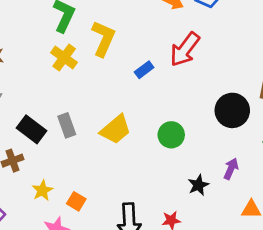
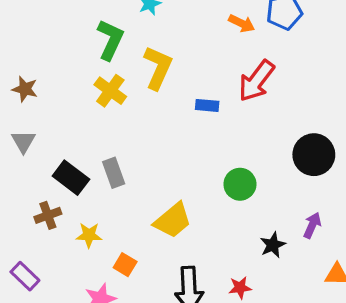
blue rectangle: (144, 70) -> (207, 105), turned 42
yellow trapezoid: (116, 129) -> (173, 220), moved
yellow star: (42, 190) -> (89, 235), moved, turned 30

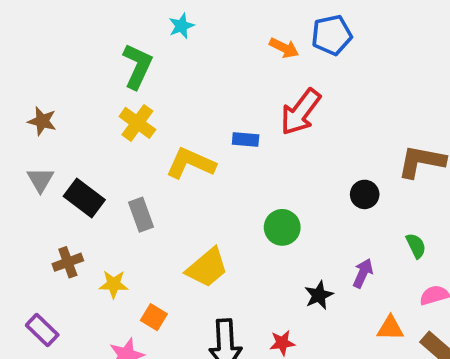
yellow L-shape: (158, 68) -> (191, 163), moved, turned -90
black circle: (314, 155) -> (365, 194), size x0.6
black rectangle: (71, 178) -> (84, 198), moved

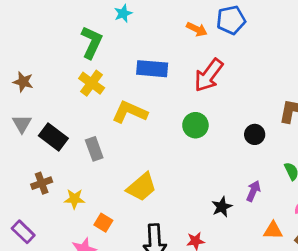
blue rectangle: (246, 139) -> (152, 69), moved, size x1.6
green circle: (282, 227) -> (195, 125), moved

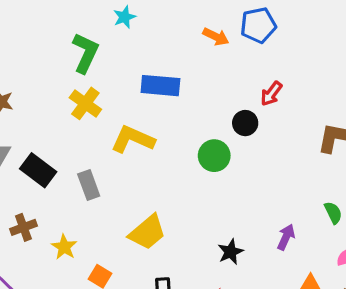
red arrow: (209, 75) -> (271, 94), moved, size x0.6
black circle: (255, 134) -> (245, 123), moved
yellow star: (74, 199) -> (64, 247), turned 30
black star: (222, 207) -> (231, 252), moved

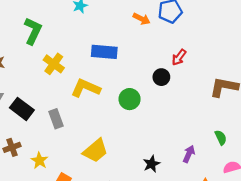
green L-shape: (85, 53) -> (33, 31), moved
green circle: (214, 156) -> (130, 99), moved

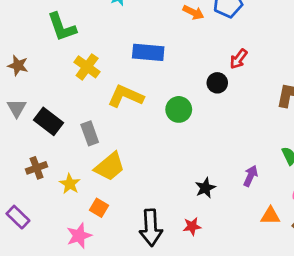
green L-shape: (33, 31) -> (62, 27), turned 136
yellow trapezoid: (95, 151) -> (110, 167), moved

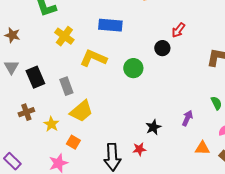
black rectangle: (49, 121) -> (35, 77), turned 30
purple rectangle: (18, 217) -> (12, 161), moved
red star: (192, 226) -> (139, 149), moved

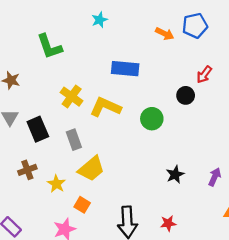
yellow cross: (64, 36) -> (72, 97), moved
black star: (153, 127) -> (175, 175), moved
red star: (139, 149) -> (168, 223), moved

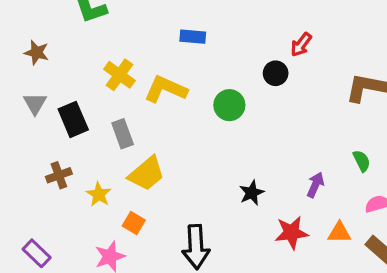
blue rectangle: (125, 69) -> (193, 37), size x0.7
black star: (175, 175) -> (252, 193), moved
red star: (168, 223) -> (292, 233), moved, size x1.5

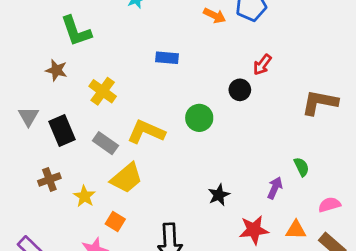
brown star: (37, 53) -> (56, 70), moved
yellow L-shape: (166, 89) -> (146, 132), moved
gray rectangle: (123, 134) -> (105, 143), turned -35
green semicircle: (362, 161) -> (301, 167), moved

